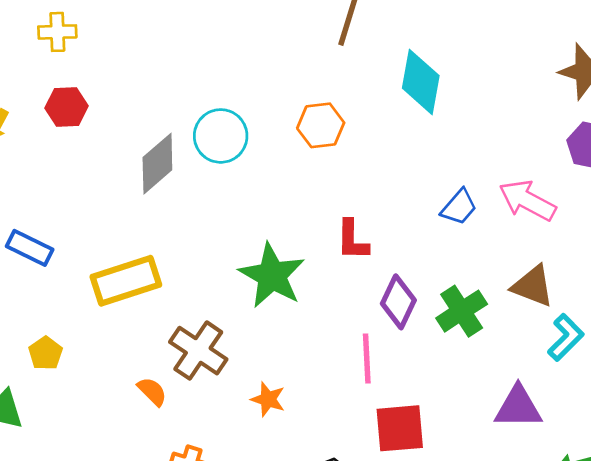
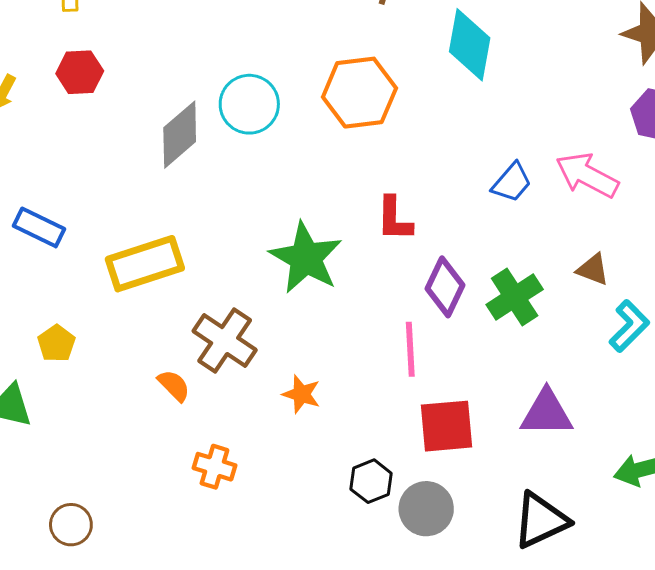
orange hexagon: (321, 125) -> (359, 93), size x1.4
brown triangle: (533, 286) -> (593, 269), size x0.7
purple triangle: (518, 407) -> (547, 413), moved

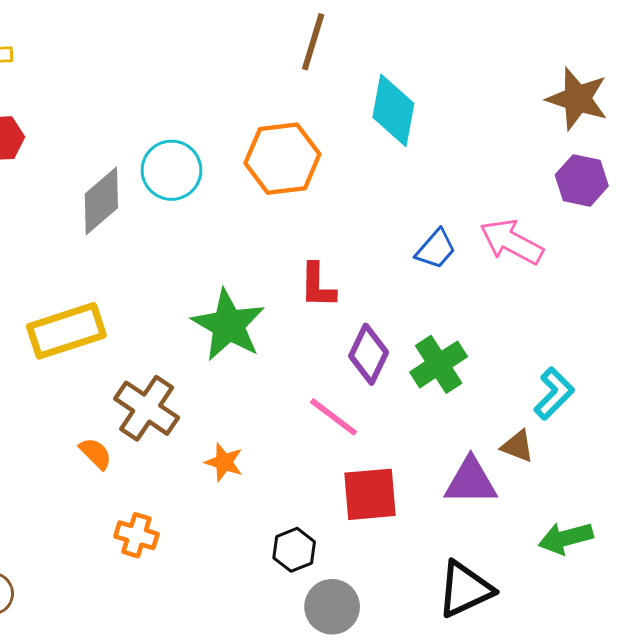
brown triangle: (593, 269) -> (517, 446), moved
pink line: (410, 349) -> (334, 417), turned -50
gray circle: (426, 509) -> (332, 607), moved

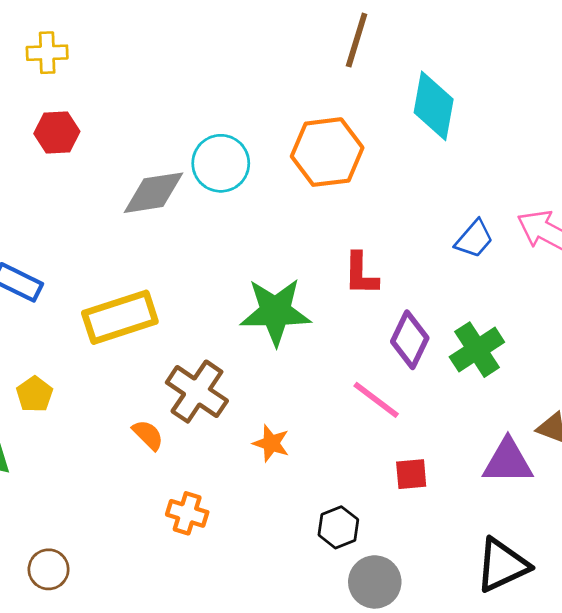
gray diamond: (101, 201) -> (154, 193), turned 32
green star: (228, 325) -> (275, 312), turned -30
red square: (370, 494) -> (411, 474), size x0.6

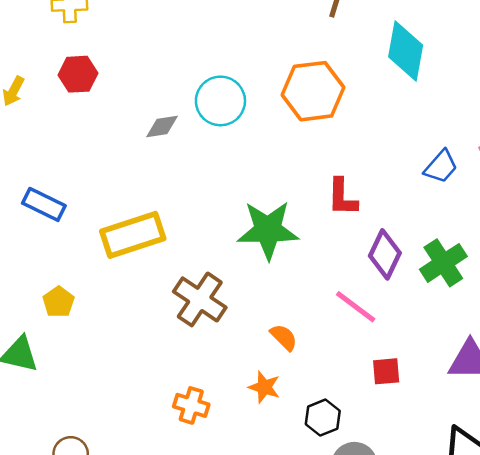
gray diamond: (154, 193) -> (162, 127), size x0.6
orange semicircle: (148, 435) -> (284, 337), moved
orange star: (271, 443) -> (264, 387), moved

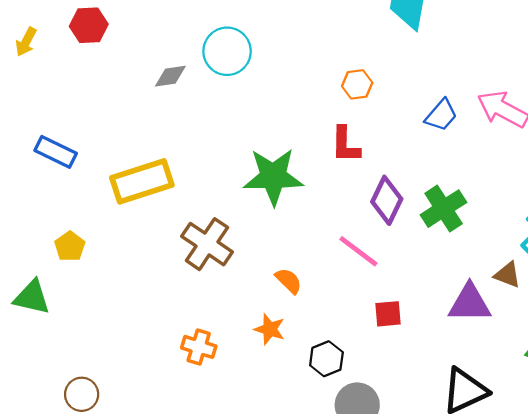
orange hexagon: (313, 91) -> (357, 84), moved, size x0.5

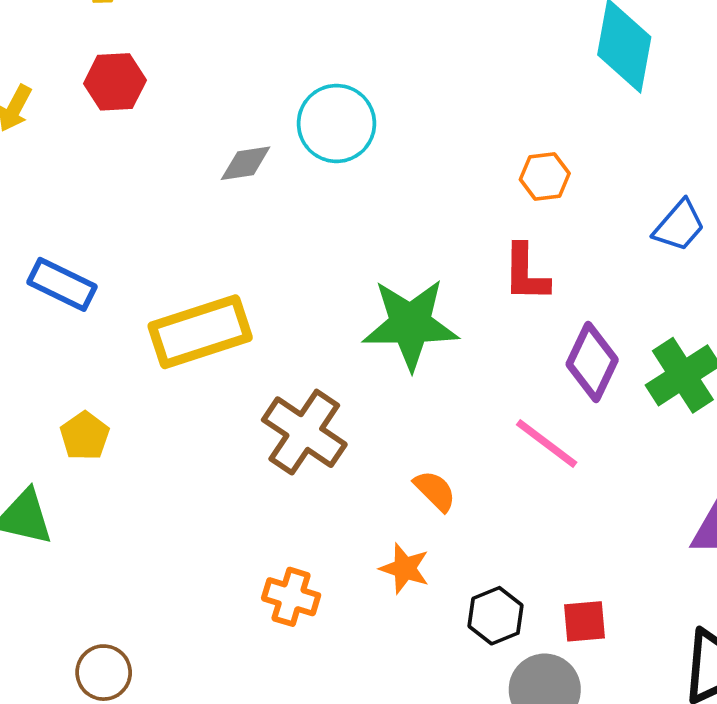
red square: (388, 314) -> (585, 621), moved

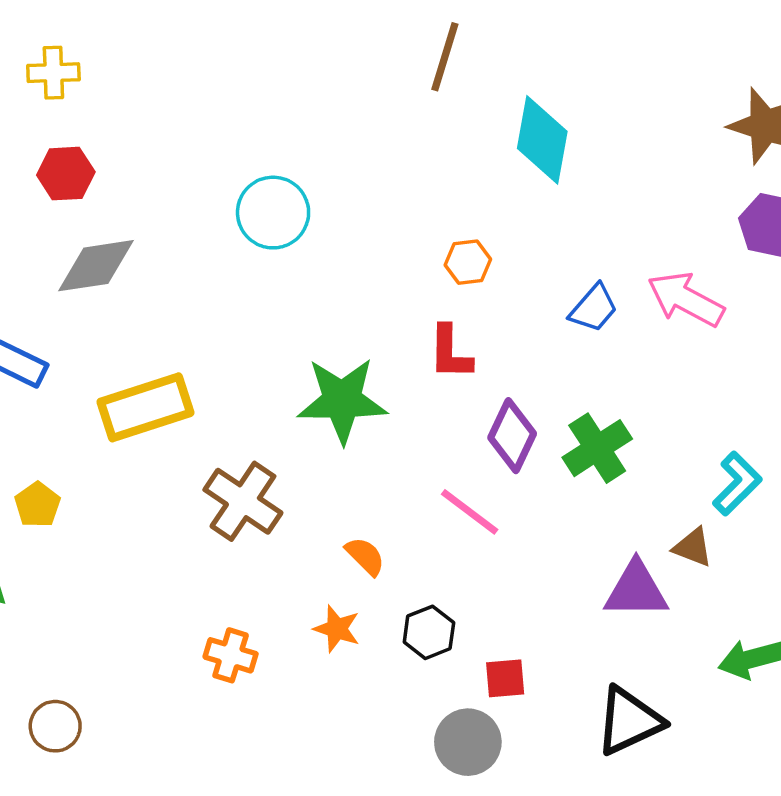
gray diamond: (246, 163) -> (96, 266), moved, size x1.6
black hexagon: (496, 616) -> (429, 632), moved

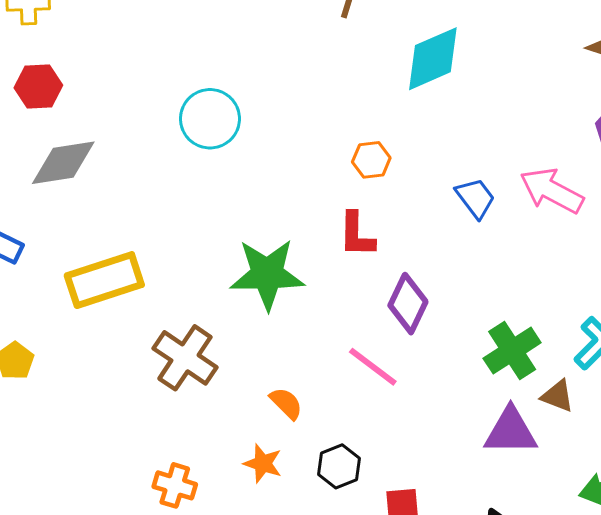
cyan diamond: (542, 140) -> (433, 59), turned 56
blue trapezoid: (594, 308) -> (475, 198), turned -78
green cross: (597, 448) -> (512, 351), moved

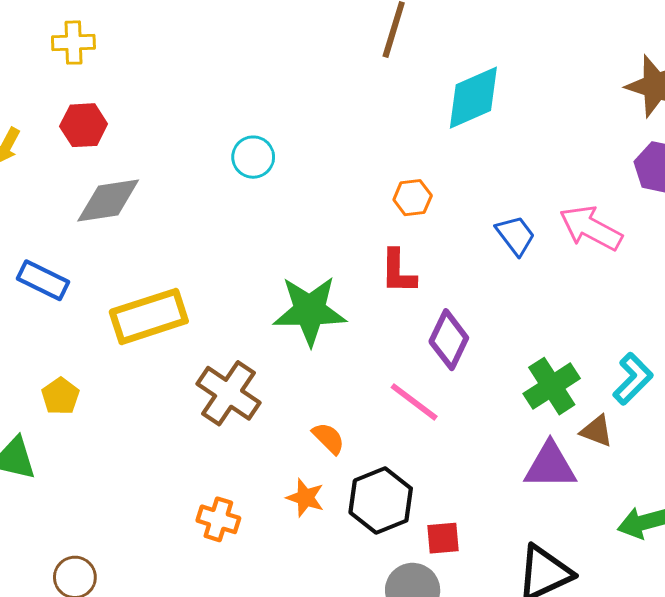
cyan circle: (210, 119) -> (253, 157), size x0.7
black hexagon: (339, 466) -> (381, 501), size x1.5

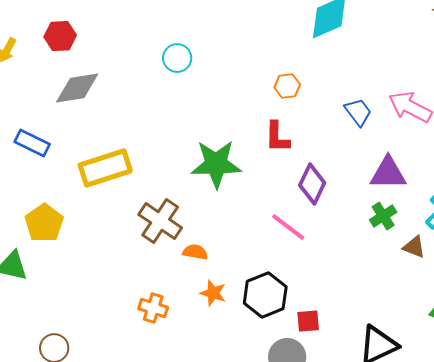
green cross: (552, 386) -> (383, 216), size x0.7
yellow pentagon: (60, 396) -> (44, 223), size x1.5
orange semicircle: (329, 438) -> (195, 252), moved, turned -35
purple triangle: (550, 466) -> (388, 173), moved

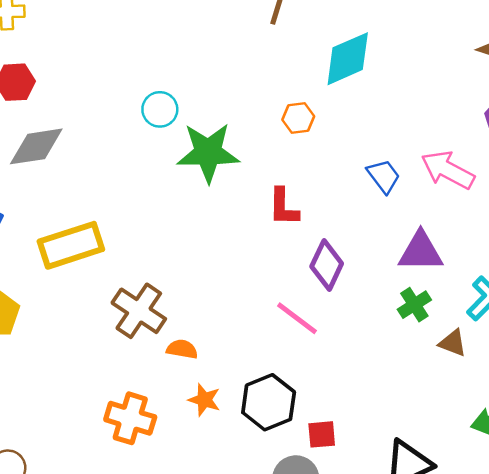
orange hexagon: (287, 86) -> (298, 118), moved
green star: (216, 164) -> (208, 153), moved
orange cross: (153, 308) -> (130, 418), size x1.4

